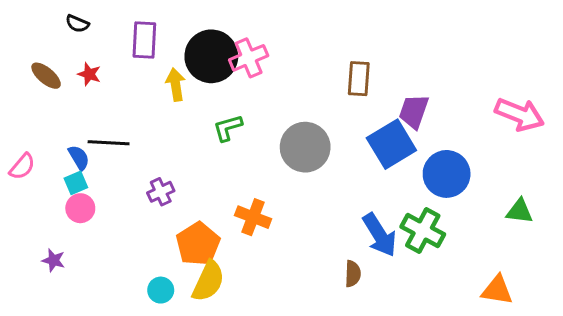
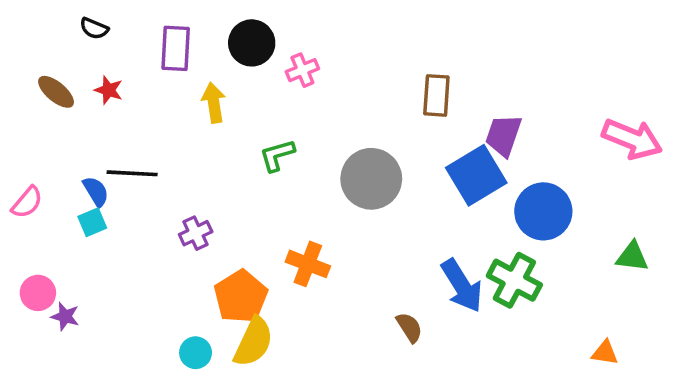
black circle: (211, 56) -> (252, 43), moved, size x0.7
pink cross: (249, 58) -> (302, 70), size x0.7
pink circle: (80, 208) -> (38, 293), moved
brown semicircle: (353, 274) -> (409, 327), moved, turned -35
orange triangle: (497, 290) -> (605, 353), size x0.7

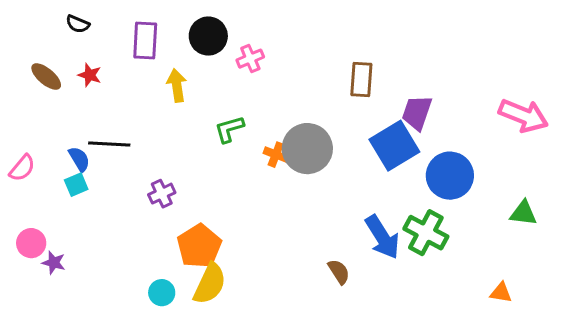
orange cross: (308, 264) -> (276, 155), moved, size x0.7

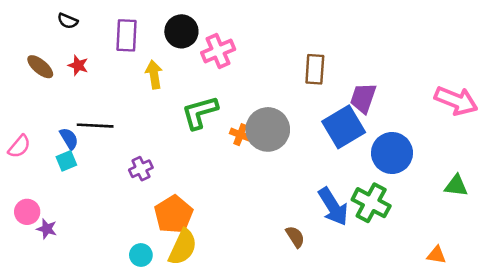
pink cross: (250, 59) -> (218, 51), size x1.4
green L-shape: (229, 129) -> (200, 112), size x1.4

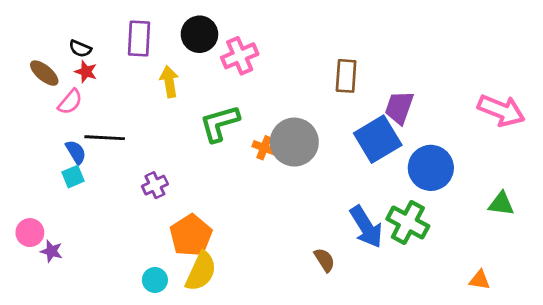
black semicircle: (68, 21) -> (80, 49), moved
pink semicircle: (19, 146) -> (70, 102), moved

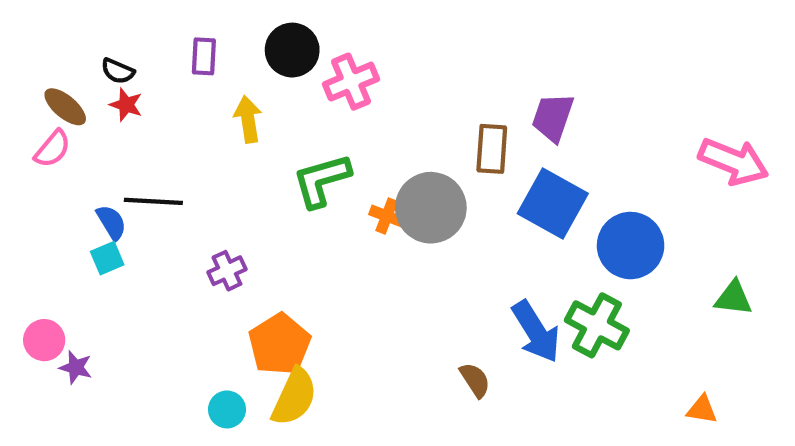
purple rectangle: (139, 39) -> (204, 56), size x0.7
brown rectangle: (346, 76) -> (492, 149), moved
pink semicircle: (70, 102) -> (53, 149), moved
purple trapezoid: (399, 108) -> (553, 117), moved
blue square: (378, 139) -> (553, 203), turned -30

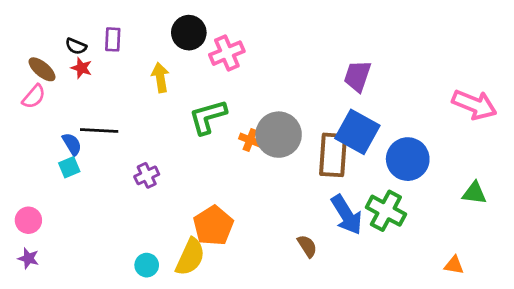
purple rectangle: (204, 56) -> (113, 39), moved
brown rectangle: (492, 149) -> (333, 155), moved, size x1.4
orange pentagon: (280, 344) -> (213, 226), moved
purple star: (76, 367) -> (28, 258), moved

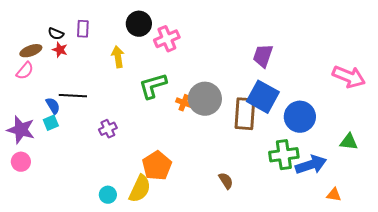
brown ellipse: (42, 69) -> (31, 51), turned -60
green cross: (386, 211) -> (284, 155), turned -36
blue arrow: (347, 215) -> (311, 165), moved, turned -76
purple star: (28, 258) -> (21, 130), moved, size x1.8

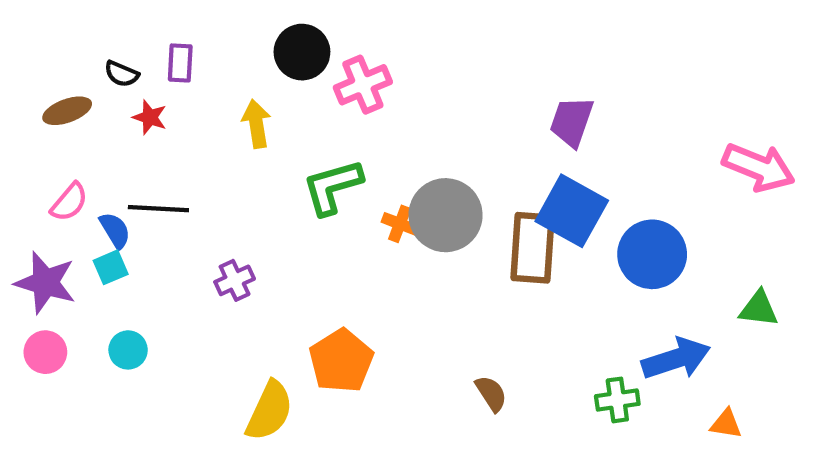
red star: (60, 50) -> (150, 117), moved
pink semicircle: (25, 71) -> (69, 202), moved
green cross: (284, 155) -> (617, 400), moved, size x0.7
yellow semicircle: (140, 189) -> (269, 411), moved
cyan circle: (108, 195) -> (128, 350), moved

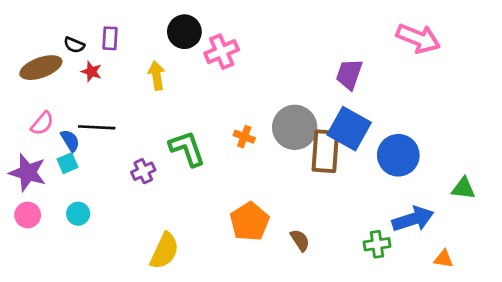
brown ellipse: (67, 111) -> (41, 68), size x1.4
pink arrow: (759, 167) -> (418, 38), moved
green L-shape: (332, 187) -> (187, 149), moved, turned 87
gray circle: (446, 215) -> (295, 127), moved
orange pentagon: (341, 361) -> (249, 222), moved

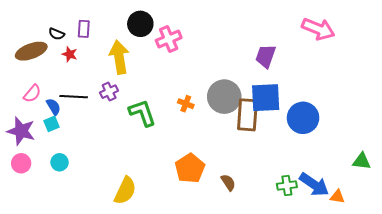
yellow arrow: (157, 76) -> (119, 57), size x1.5
blue square: (349, 129) -> (266, 98), turned -32
purple cross: (143, 171) -> (109, 92), moved
green triangle: (463, 188) -> (362, 161), moved
blue arrow: (413, 219) -> (314, 185), moved, turned 52

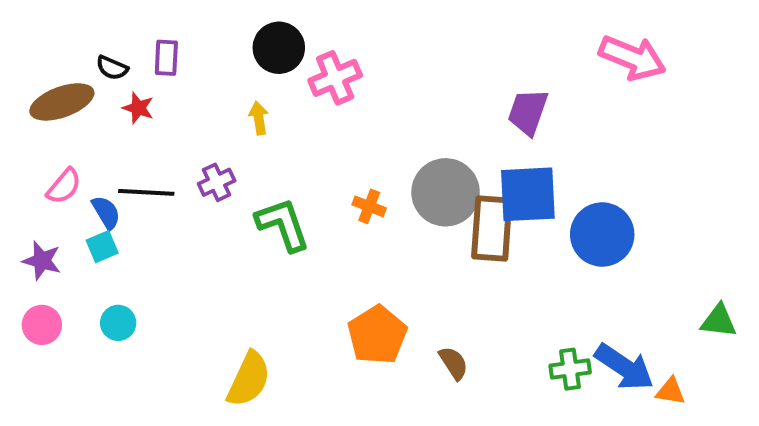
yellow arrow: (119, 57) -> (259, 118), moved, size x0.5
purple star: (21, 131) -> (42, 261), size x0.7

